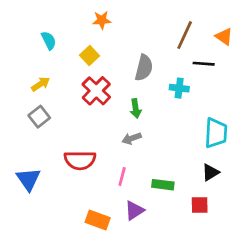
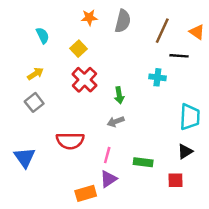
gray semicircle: (144, 68) -> (123, 21), moved
purple triangle: (134, 210) -> (108, 179), moved
orange rectangle: (98, 220) -> (86, 193), turned -36

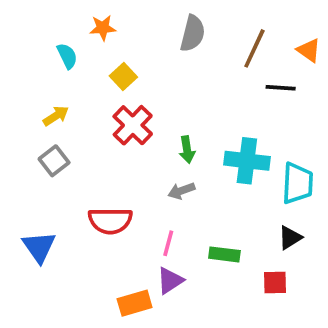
orange star: (89, 17) -> (103, 28), moved
cyan cross: (157, 77) -> (247, 161), moved, size x1.6

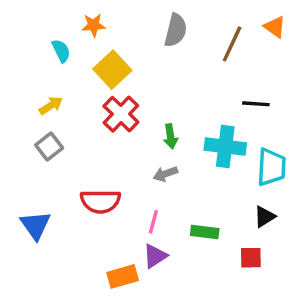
orange triangle: (309, 50) -> (275, 27), moved
yellow square: (123, 77) -> (112, 70), size x1.5
black line: (281, 88) -> (256, 104), moved

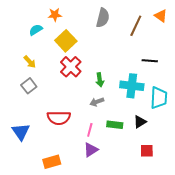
cyan semicircle: (61, 51) -> (36, 30), turned -96
yellow arrow: (51, 106) -> (30, 62), turned 80
black triangle: (265, 217) -> (140, 122), moved
green rectangle: (205, 232) -> (115, 125), moved
orange rectangle: (123, 276) -> (52, 162), moved

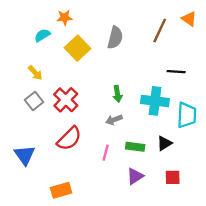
gray semicircle: (103, 18) -> (115, 38), moved
red cross: (71, 67) -> (66, 100), moved
red semicircle: (59, 118) -> (69, 139), turned -45
purple triangle: (91, 150) -> (135, 176), moved

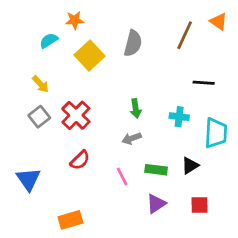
cyan cross: (155, 101) -> (179, 117), size x0.6
red semicircle: (69, 139) -> (80, 160), size x0.7
pink line: (106, 153) -> (122, 176), turned -42

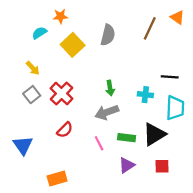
black line: (204, 83) -> (170, 77), moved
gray arrow: (132, 138) -> (107, 112), size x1.5
black triangle: (190, 166) -> (154, 134), size x1.6

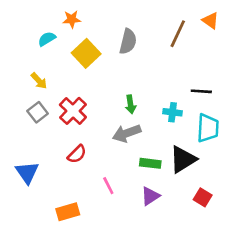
pink line: (99, 143) -> (108, 186), moved
red square: (162, 166) -> (203, 197), moved, turned 32

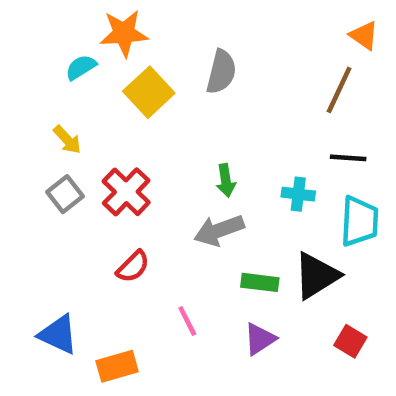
orange star: (72, 19) -> (124, 33), size x1.5
brown line: (178, 34) -> (339, 90), moved
blue triangle: (27, 172) -> (58, 335), moved, turned -30

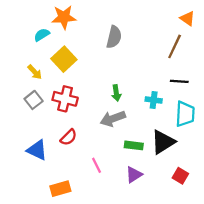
yellow square: (149, 92) -> (64, 59), moved
red cross: (126, 192) -> (65, 99), turned -30
blue triangle: (58, 335) -> (37, 150), moved

